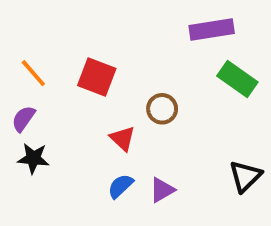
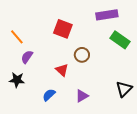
red square: (97, 77) -> (63, 29), moved
purple semicircle: (23, 119) -> (27, 57), moved
blue semicircle: (121, 186) -> (49, 95), moved

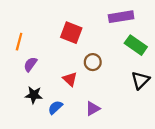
orange line: (17, 37) -> (19, 42), turned 56
black star: (17, 80) -> (34, 95), moved
black triangle: (124, 89) -> (140, 80), moved

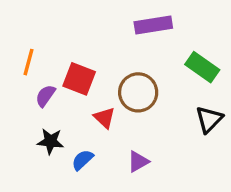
purple rectangle: (121, 17) -> (153, 25), moved
red square: (71, 33) -> (79, 79), moved
brown circle: (93, 62) -> (138, 92), size x1.5

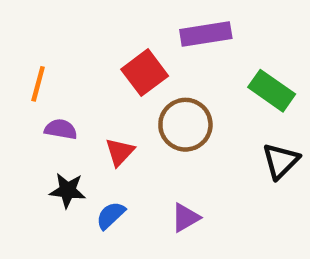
red square: (79, 79) -> (145, 73), moved, turned 32
purple semicircle: (45, 96) -> (61, 129), turned 65
red triangle: (104, 118) -> (120, 152), moved, turned 30

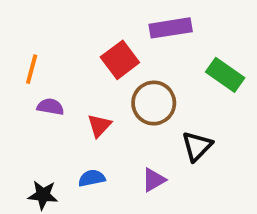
black triangle: (281, 161) -> (197, 146), moved
black star: (68, 190) -> (43, 195), moved
blue semicircle: (111, 215) -> (92, 178), turned 32

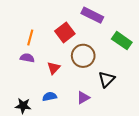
purple rectangle: (171, 28) -> (92, 15), turned 35
orange line: (32, 69) -> (30, 38), moved

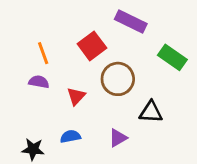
orange line: (30, 38) -> (43, 53), turned -35
black triangle: (107, 79) -> (151, 112), turned 48

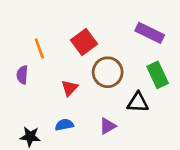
purple rectangle: (131, 21) -> (150, 33), moved
green rectangle: (172, 57) -> (158, 75), moved, turned 30
purple semicircle: (39, 82) -> (22, 75), moved, turned -96

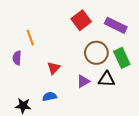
red square: (84, 42) -> (81, 20), moved
brown circle: (108, 72) -> (96, 53), moved
purple triangle: (108, 126) -> (83, 81), moved

